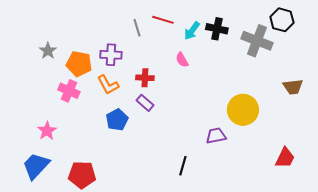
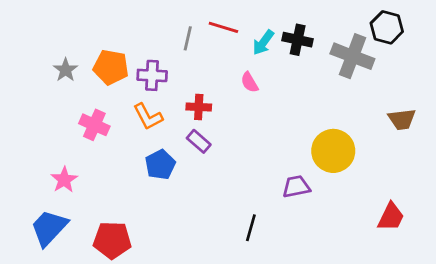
gray line: (137, 28) -> (188, 38), turned 30
orange pentagon: (79, 64) -> (111, 67), moved

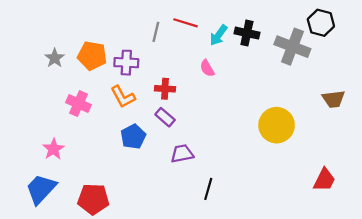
purple trapezoid: (296, 187) -> (182, 154), moved

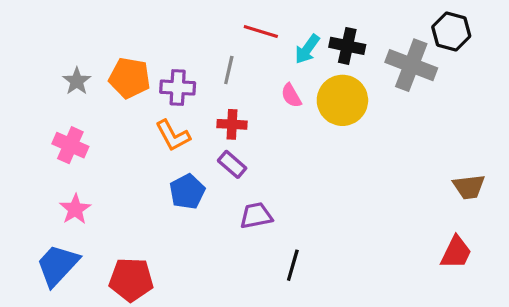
gray line: (156, 32) -> (229, 70), moved
brown trapezoid: (333, 99) -> (469, 187), moved
pink cross: (79, 104) -> (70, 145), moved
yellow circle: (277, 125) -> (342, 100), moved

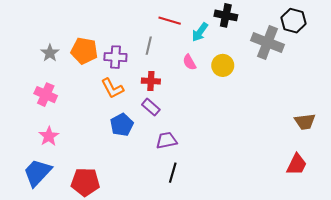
black cross: (347, 46) -> (226, 15), moved
yellow circle: (342, 100) -> (223, 65), size x0.7
black line: (293, 265) -> (173, 173), moved

